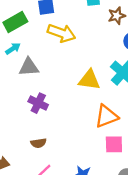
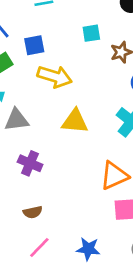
yellow triangle: (89, 80) -> (75, 121), moved

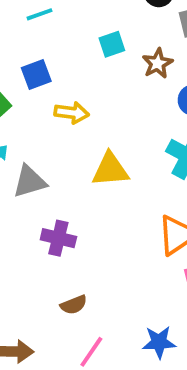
yellow arrow: (55, 77) -> (72, 113), size x0.7

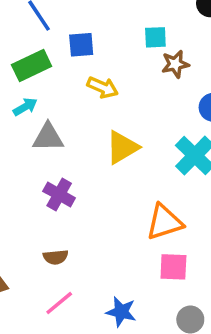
brown star: (158, 63) -> (175, 64), moved
yellow triangle: (110, 170) -> (122, 147), turned -42

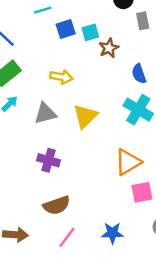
blue square: (81, 45) -> (66, 29), moved
gray triangle: (48, 137) -> (45, 113), moved
brown semicircle: (56, 257) -> (57, 205), size x1.5

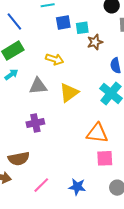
purple cross: (49, 160) -> (35, 123), turned -36
orange triangle: (128, 162) -> (97, 133), turned 30
brown semicircle: (57, 205) -> (19, 159), moved

